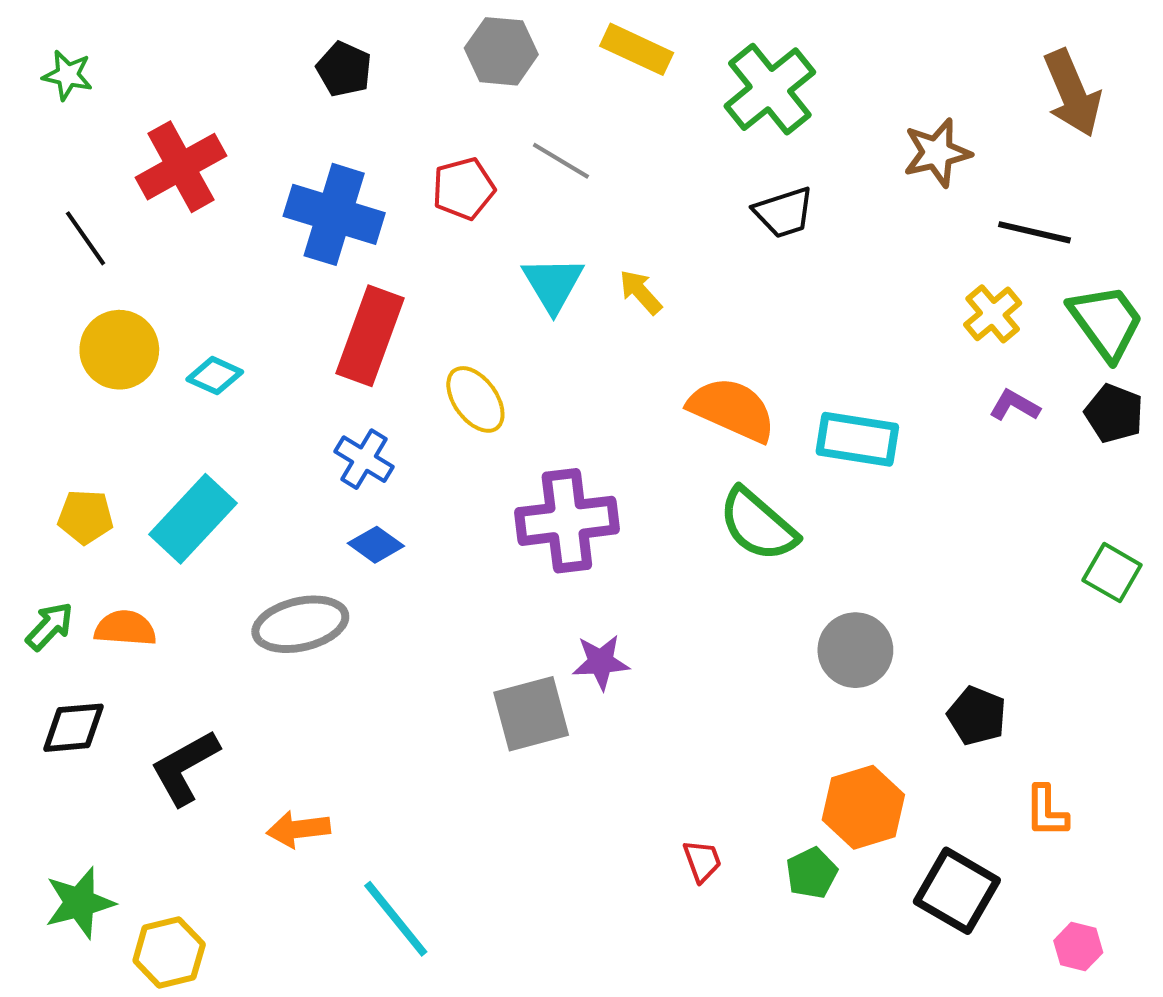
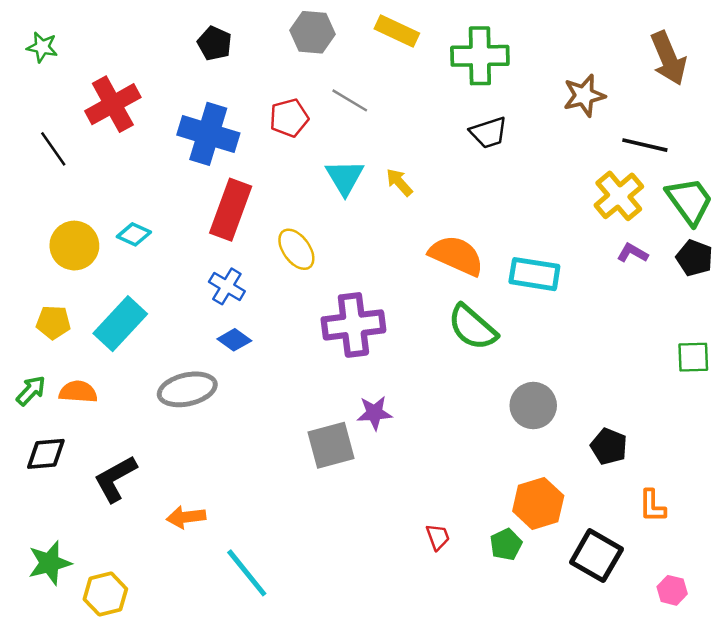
green cross: (770, 89) -> (480, 56), turned 38
yellow cross: (993, 314) -> (619, 196), size x1.4
yellow circle: (119, 350) -> (74, 246), moved
green square: (1112, 573) -> (693, 357), turned -32

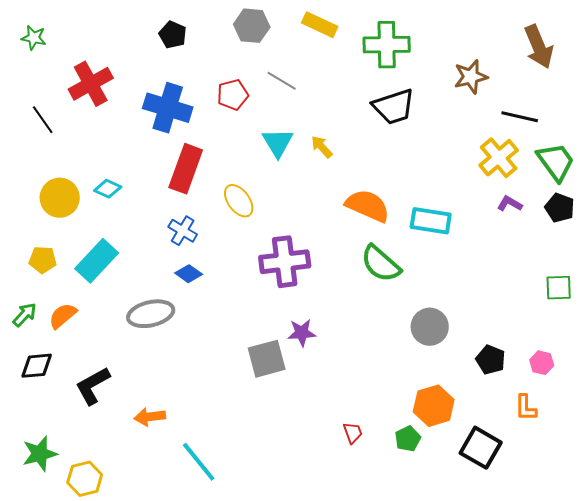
black trapezoid: (489, 133) -> (394, 107), size x1.4
orange semicircle: (78, 392) -> (63, 316), turned -44
pink hexagon: (672, 590) -> (542, 363), moved

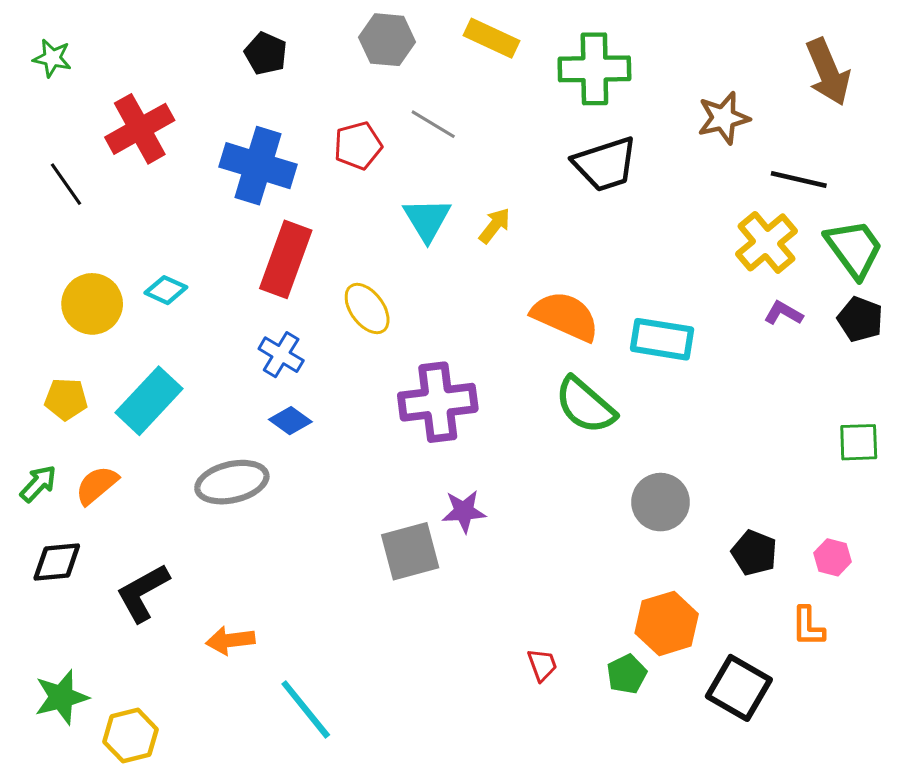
yellow arrow: (322, 147) -> (495, 226), turned 80

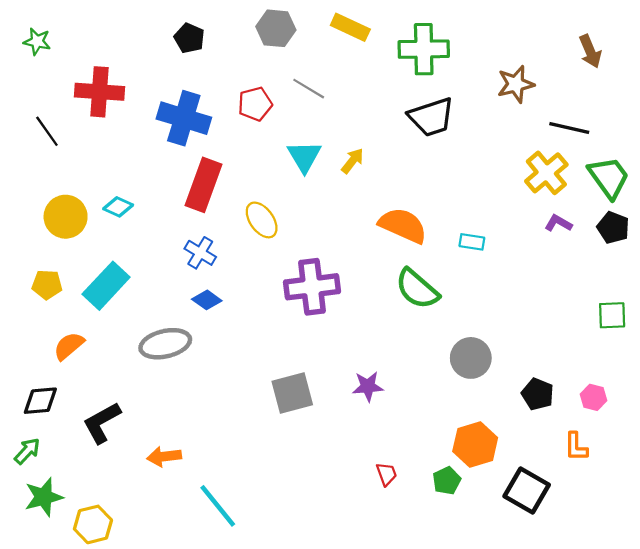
brown arrow: (828, 72) -> (590, 51), size x0.7
red cross: (140, 129) -> (100, 92), turned 33
cyan rectangle: (662, 339) -> (472, 242), size x0.6
green arrow: (38, 484) -> (27, 451), moved
purple star: (464, 511) -> (368, 386), moved

